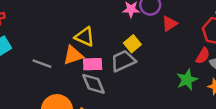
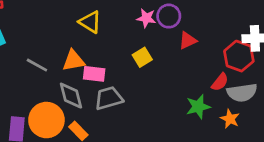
yellow triangle: (85, 37) -> (90, 22), moved
gray trapezoid: (123, 61) -> (109, 98), moved
gray diamond: (94, 84) -> (71, 96), moved

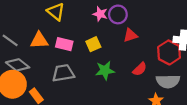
pink rectangle: (94, 74) -> (64, 44), moved
red semicircle: (220, 82) -> (140, 69), moved
gray diamond: (71, 96) -> (18, 65), moved, turned -45
green star: (198, 107) -> (105, 71), moved

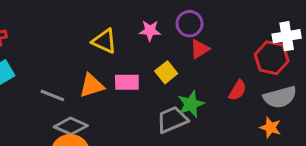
pink star: (100, 14) -> (150, 31), moved
red triangle: (130, 35) -> (200, 49), moved
gray trapezoid: (63, 73) -> (172, 120), moved

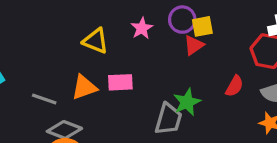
pink star: (150, 31) -> (142, 28), turned -30
yellow square: (166, 72) -> (202, 26), moved, turned 30
gray trapezoid: (172, 120) -> (168, 119), turned 132

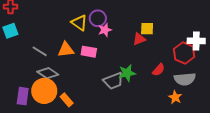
purple circle: (182, 20) -> (98, 18), moved
pink star: (142, 28) -> (105, 30), moved
gray trapezoid: (168, 119) -> (113, 81), turned 40

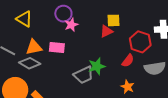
yellow triangle: (79, 23) -> (24, 19), moved
red hexagon: (184, 53) -> (140, 42), moved
gray diamond: (48, 73) -> (30, 63), moved
orange star: (175, 97) -> (127, 87), moved

